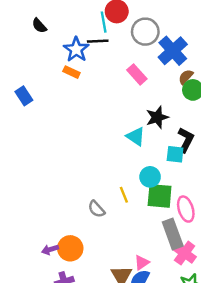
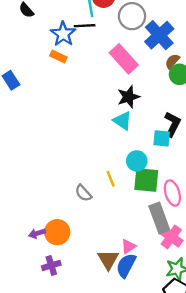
pink rectangle: (137, 74) -> (124, 59), size x1.4
black star: (157, 117) -> (128, 97), moved

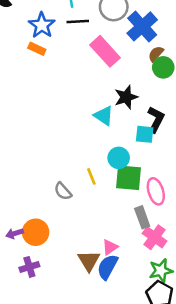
black line: (85, 26) -> (78, 22), moved
black star: (128, 97) -> (126, 97), moved
gray rectangle: (159, 218) -> (142, 217), size x0.7

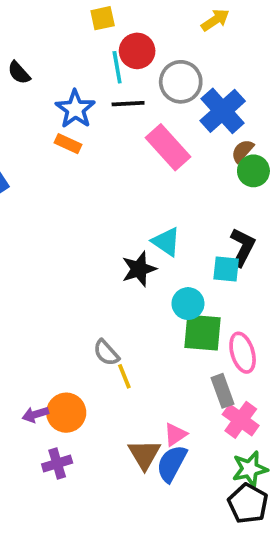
black star: (126, 97) -> (139, 269), moved
yellow line: (91, 176) -> (124, 376), moved

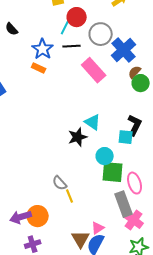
cyan line: (117, 67) -> (66, 26), turned 36
gray rectangle: (223, 391) -> (124, 204), size x1.4
purple arrow: (35, 414) -> (21, 217), size x1.5

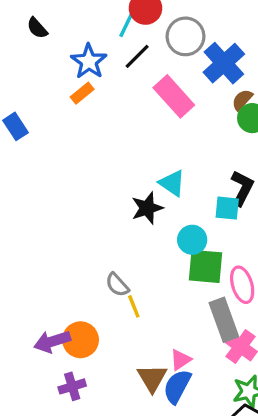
black line: (72, 46) -> (137, 56), turned -42
orange rectangle: (39, 68) -> (82, 93), turned -64

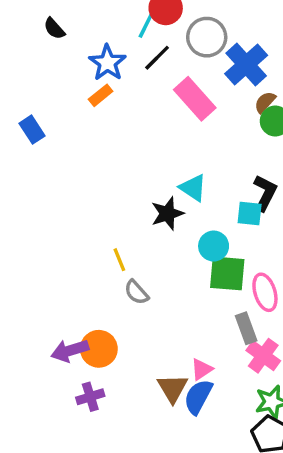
yellow line: (134, 306) -> (119, 260), moved
gray rectangle: (224, 320) -> (246, 328), size x0.7

